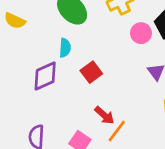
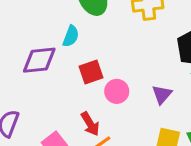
pink circle: (141, 33) -> (117, 91), moved

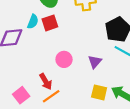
red square: (91, 72) -> (50, 23), moved

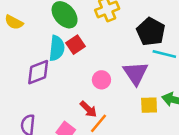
cyan semicircle: (33, 22) -> (57, 48), size x1.5
purple triangle: (95, 62) -> (135, 73), size x1.6

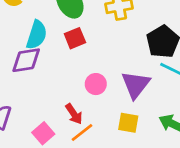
cyan semicircle: (57, 48) -> (37, 35), moved
yellow square: (149, 105) -> (128, 123), moved

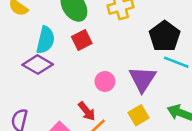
purple diamond: (26, 60) -> (38, 65), turned 44
yellow square: (128, 123) -> (139, 115), turned -36

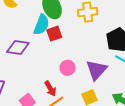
cyan semicircle: (45, 40) -> (41, 25), moved
purple diamond: (38, 65) -> (18, 48), turned -30

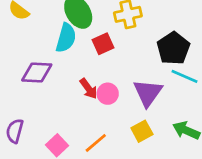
red square: (54, 34) -> (103, 44), moved
red arrow: (50, 89) -> (89, 89), moved

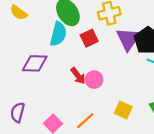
purple triangle: (148, 93) -> (128, 39), moved
yellow square: (142, 131) -> (123, 110), turned -36

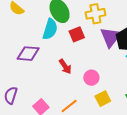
pink circle: (94, 80) -> (91, 78), moved
yellow square: (123, 110) -> (103, 99), turned 35

